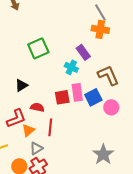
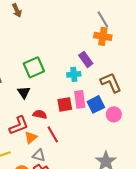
green square: (38, 48) -> (34, 67), moved
cyan cross: (71, 67) -> (74, 74), turned -32
black triangle: (21, 85) -> (24, 92), turned -32
red line: (50, 127) -> (53, 134), turned -36
gray triangle: (36, 148) -> (39, 155), turned 48

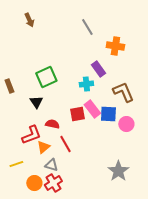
gray line: (103, 19) -> (87, 27), moved
pink rectangle: (80, 99) -> (92, 109), turned -30
blue square: (96, 104) -> (108, 114), turned 30

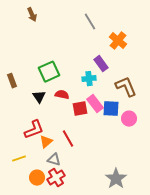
orange cross: (115, 46) -> (118, 41), turned 30
red semicircle: (52, 124) -> (62, 95), moved
gray star: (118, 171) -> (116, 179), moved

